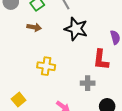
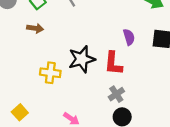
black star: (76, 29) -> (82, 59), moved, turned -30
gray cross: (88, 83) -> (116, 94), moved, turned -32

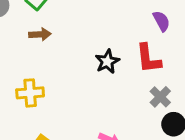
black star: (82, 59) -> (107, 61), size x0.7
yellow cross: (50, 73) -> (30, 93), moved

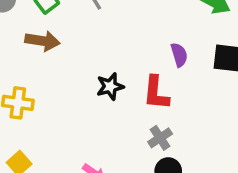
brown arrow: (40, 34) -> (42, 41), size x1.4

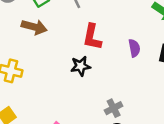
red L-shape: (156, 93) -> (92, 37), moved

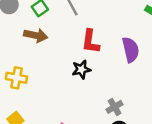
purple semicircle: (134, 48) -> (131, 50), size x1.5

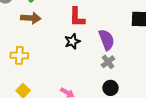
purple semicircle: (131, 50) -> (107, 40), moved
gray cross: (115, 107) -> (108, 62), moved

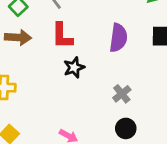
red L-shape: (77, 17) -> (62, 36), moved
purple semicircle: (107, 40) -> (118, 38), moved, turned 30

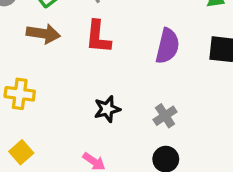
black star: (74, 67) -> (107, 109), moved

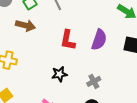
red L-shape: (98, 37) -> (68, 40), moved

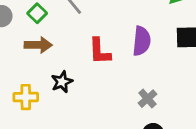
black star: (59, 74) -> (62, 82), moved

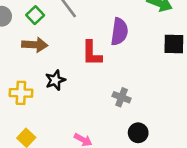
purple semicircle: (142, 41) -> (119, 32), moved
gray cross: (148, 99) -> (122, 97), moved, turned -30

